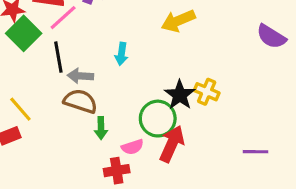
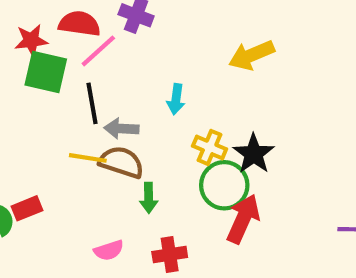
green square: (24, 33) -> (46, 72), turned -32
yellow cross: (207, 92) -> (210, 147), moved
yellow line: (20, 109) -> (88, 158), moved, turned -40
pink semicircle: (132, 147) -> (109, 250), moved

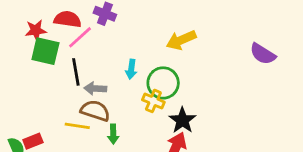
black star: (254, 154) -> (182, 120), moved
yellow line: (88, 158) -> (77, 126), moved
green circle: (224, 185) -> (163, 83), moved

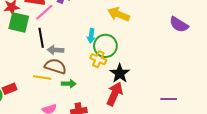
yellow arrow: (181, 40) -> (119, 14), turned 45
cyan arrow: (131, 69) -> (91, 36), moved
green arrow: (113, 134) -> (69, 84), turned -88

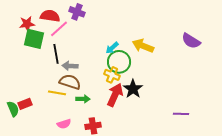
yellow arrow: (119, 14) -> (143, 46), moved
cyan arrow: (91, 36) -> (112, 48), moved, turned 40
red arrow: (115, 94) -> (115, 95), moved

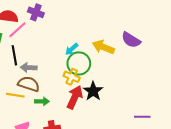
purple semicircle: (191, 41) -> (131, 40), moved

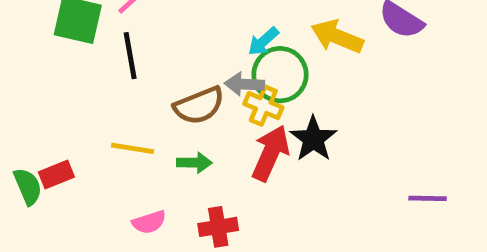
gray arrow: (29, 68) -> (244, 84), moved
brown semicircle: (29, 84) -> (199, 106), moved, turned 140

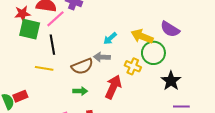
green circle: (280, 75) -> (153, 53), moved
yellow cross: (263, 106) -> (133, 66), moved
black star: (313, 139) -> (171, 81), moved
yellow line: (132, 148) -> (44, 68), moved

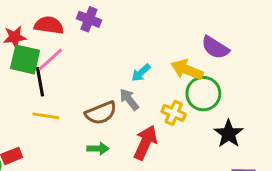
pink line: (55, 19) -> (50, 59), moved
purple semicircle: (170, 29) -> (215, 48), moved
black line: (52, 45) -> (40, 82), moved
gray arrow: (102, 57) -> (129, 100), turned 49

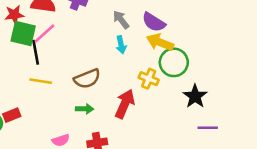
purple semicircle: (215, 48) -> (154, 22), moved
cyan arrow: (141, 73) -> (121, 45), turned -60
gray arrow: (129, 100) -> (121, 20), moved

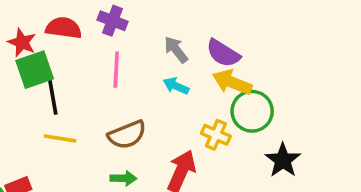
red star: (14, 15) -> (22, 42), turned 30
green square: (23, 33) -> (35, 70), turned -32
pink line: (44, 33) -> (116, 70), moved, turned -45
cyan arrow: (121, 45) -> (176, 86), turned 126

